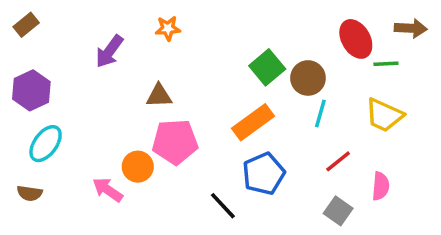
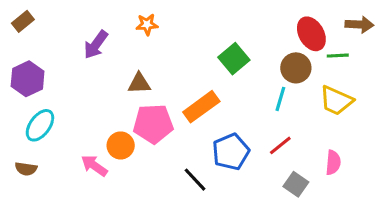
brown circle: (308, 78) -> (296, 68), moved
orange rectangle: (253, 122) -> (201, 107), moved
red line: (338, 161) -> (280, 145), moved

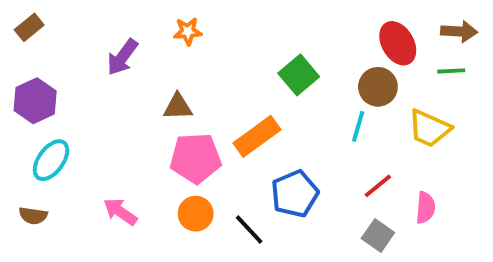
green line: (338, 56) -> (451, 71), moved
orange circle: (121, 145) -> (196, 214), moved
red line: (280, 145) -> (378, 186), moved

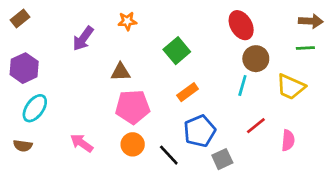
red ellipse: (398, 43) -> (241, 25), moved
green square: (299, 75) -> (177, 51), moved
orange rectangle: (257, 136) -> (188, 92), moved, size x0.7
gray square: (378, 235) -> (222, 159), moved, turned 30

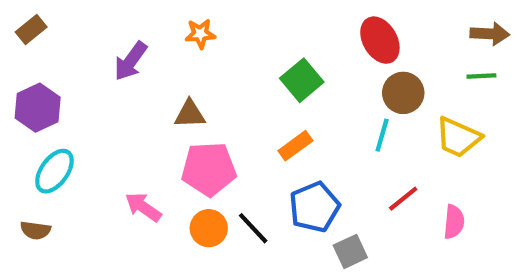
green square: (177, 51) -> (302, 80), moved
pink arrow: (82, 143) -> (143, 207), moved
black line: (169, 155) -> (253, 228), moved

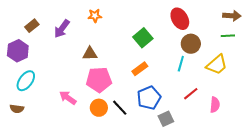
brown rectangle: (31, 29) -> (32, 26), moved
yellow trapezoid: (458, 137) -> (217, 65), turned -65

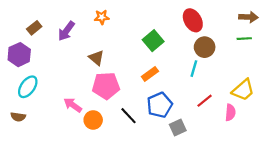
brown triangle: (90, 54) -> (96, 58), turned 42
yellow trapezoid: (217, 65) -> (243, 90), moved
orange circle: (99, 108) -> (93, 120), moved

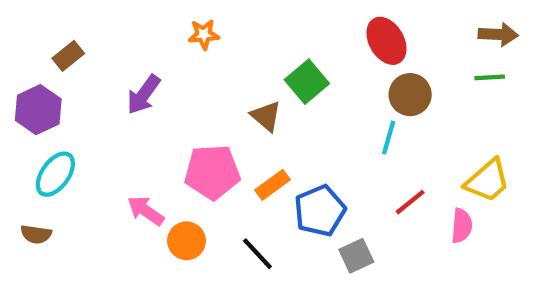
purple arrow: (66, 31) -> (144, 95), moved
brown triangle: (96, 58) -> (266, 116), moved
orange rectangle: (150, 74) -> (273, 185), moved
black line: (128, 116) -> (257, 254), moved

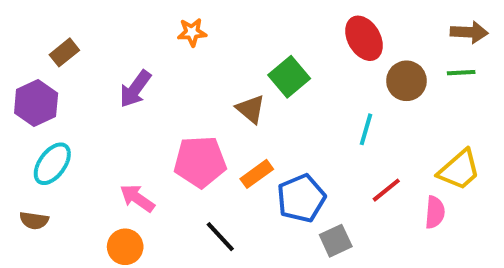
brown circle: (410, 95) -> (406, 81), moved
orange circle: (187, 241) -> (125, 247), moved
black line: (257, 254) -> (220, 237), moved

